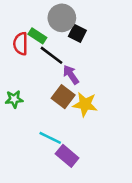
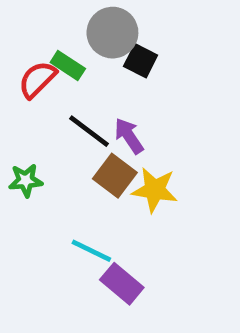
red semicircle: (21, 44) -> (37, 80), turned 45
black line: (52, 55) -> (89, 131), moved

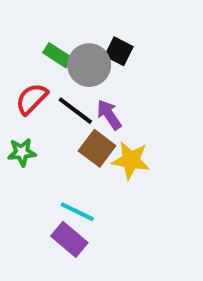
gray circle: (112, 33) -> (89, 65), moved
red semicircle: (37, 80) -> (32, 99), moved
purple rectangle: (122, 284) -> (69, 239), moved

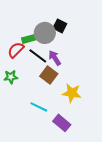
green rectangle: (57, 55) -> (29, 39), moved, turned -48
yellow star: (131, 160) -> (72, 93), moved
purple rectangle: (69, 239) -> (62, 123), moved

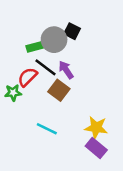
red semicircle: (16, 50) -> (28, 77), moved
yellow star: (72, 93) -> (96, 128), moved
purple rectangle: (62, 123) -> (96, 148), moved

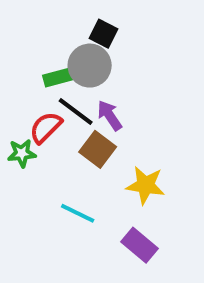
black square: (72, 31) -> (104, 34), moved
yellow star: (96, 128) -> (145, 185), moved
purple rectangle: (96, 148) -> (139, 245), moved

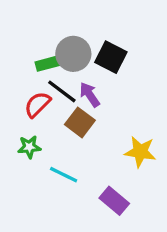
black square: (104, 34) -> (111, 57), moved, size x1.4
green star: (22, 153) -> (29, 147), moved
yellow star: (145, 185) -> (140, 152), moved

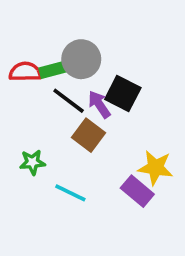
black square: (111, 57) -> (123, 94), moved
red semicircle: (37, 104) -> (25, 72), moved, turned 44
purple rectangle: (114, 201) -> (137, 191), moved

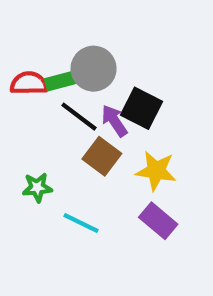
yellow star: (155, 168) -> (156, 171), moved

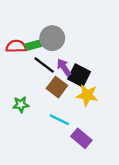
black square: (141, 108) -> (79, 75), moved
purple rectangle: (158, 221) -> (81, 138), moved
cyan line: (81, 223) -> (59, 120), moved

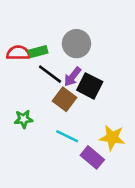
gray circle: (52, 38) -> (76, 44), moved
purple arrow: (64, 67) -> (73, 77), turned -108
yellow star: (87, 95) -> (112, 138), moved

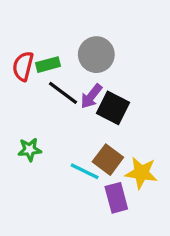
red semicircle: (18, 53) -> (23, 66), turned -75
brown square: (65, 99) -> (108, 160), moved
purple rectangle: (92, 157) -> (116, 198), turned 35

